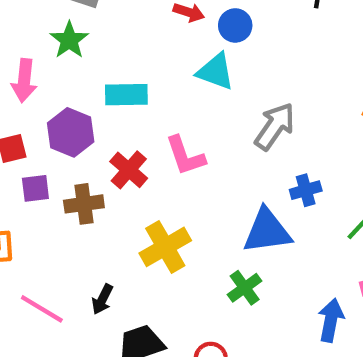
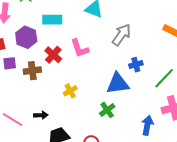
yellow cross: (165, 247) -> (70, 91), size x0.6
black arrow: (102, 299) -> (41, 115), turned -120

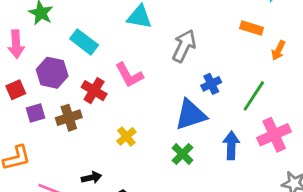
cyan rectangle: (52, 20) -> (84, 42), turned 48
blue arrow: (147, 125) -> (231, 145), moved

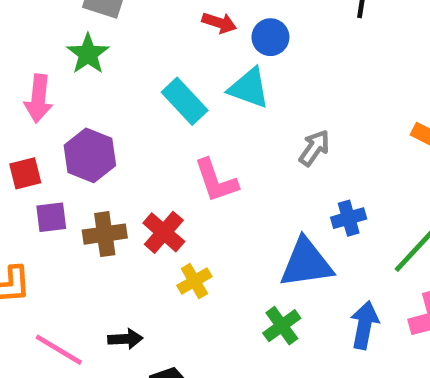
cyan rectangle: (84, 42) -> (185, 101), moved
gray arrow: (184, 46) -> (314, 148), size x0.7
red cross: (94, 91) -> (164, 232), moved

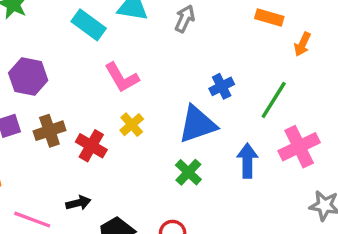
gray arrow: (314, 148) -> (185, 19), moved
red cross: (164, 232) -> (91, 146), moved
yellow cross: (194, 281) -> (132, 125), moved

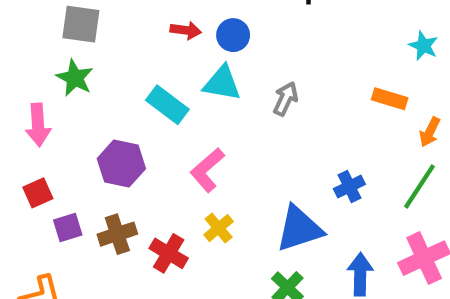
purple hexagon: (28, 77) -> (121, 164), moved
pink L-shape: (122, 78) -> (207, 170), turned 78
blue cross: (222, 86) -> (349, 186), moved
green line: (274, 100) -> (419, 186), moved

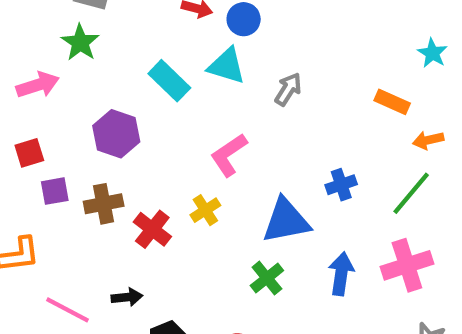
pink arrow: (38, 125) -> (38, 85), turned -111
orange arrow: (430, 132) -> (428, 140), turned 44
pink L-shape: (207, 170) -> (229, 155), moved

